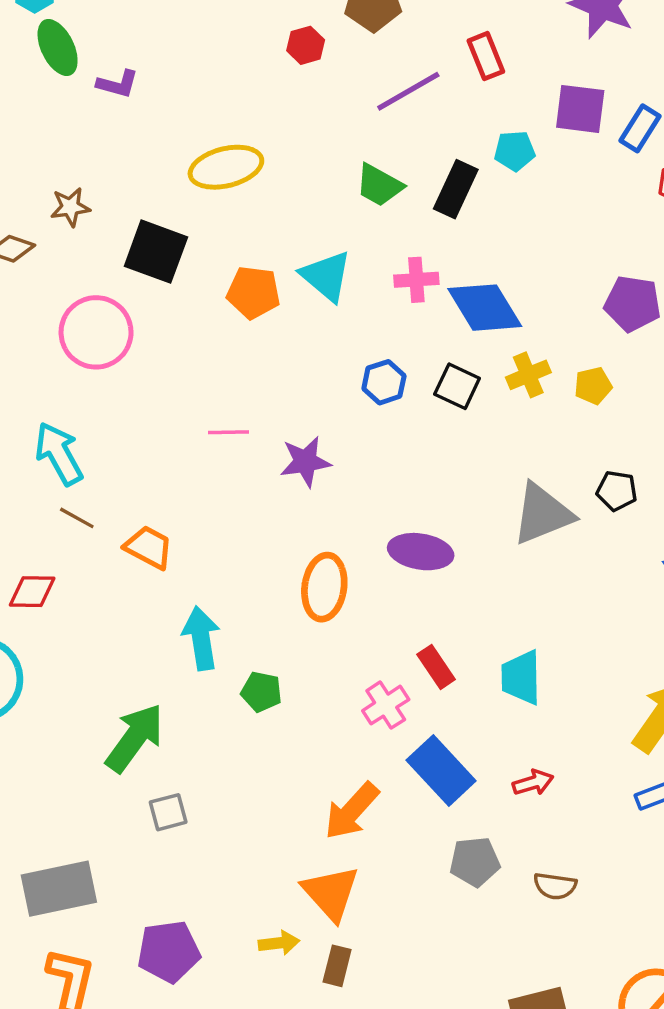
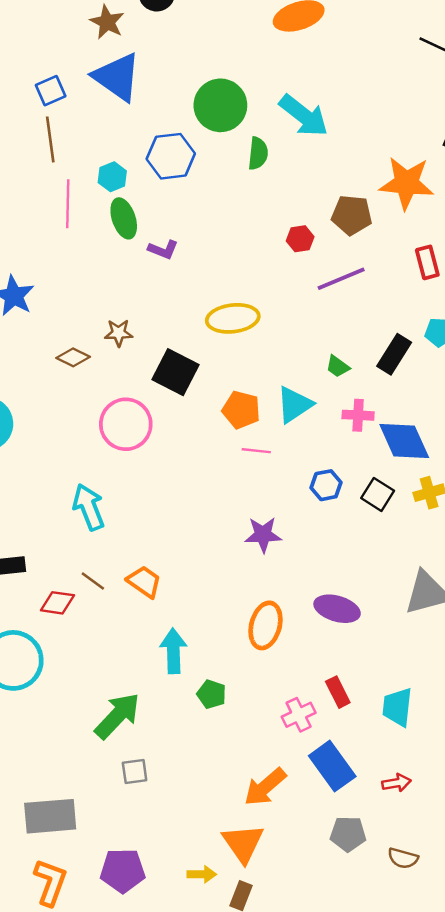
purple line: (408, 91) -> (341, 279), moved
green trapezoid: (379, 185) -> (338, 366), moved, size x0.7
cyan triangle: (326, 276) -> (294, 405), turned 39
pink line: (228, 432) -> (256, 451), moved
brown line: (77, 518) -> (93, 581), moved

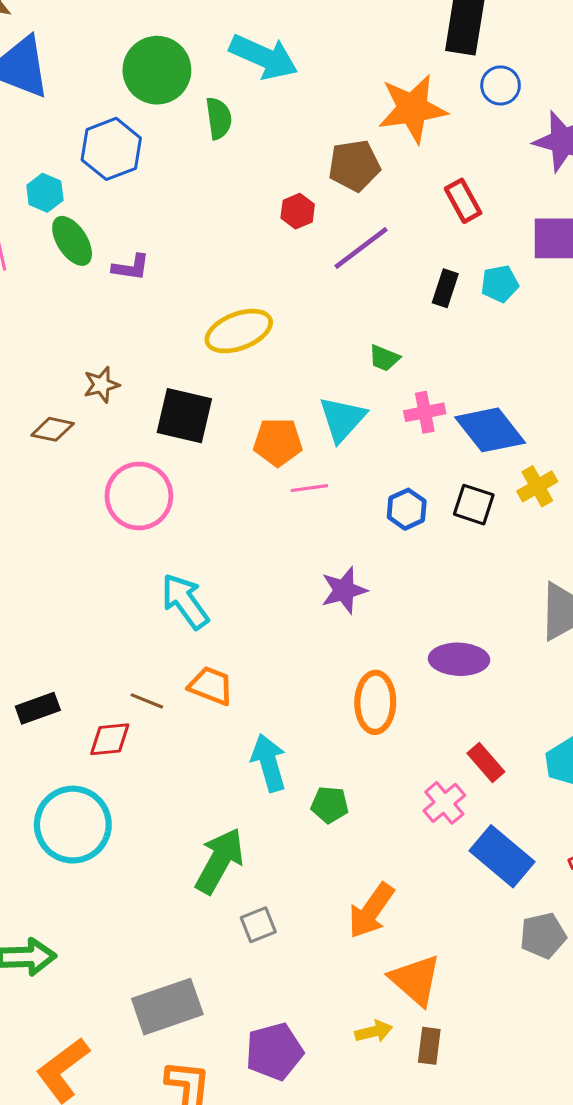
black rectangle: (394, 354) -> (445, 288), moved, size x0.7
cyan arrow: (89, 507) -> (185, 601), moved
orange arrow: (265, 787) -> (371, 911), moved

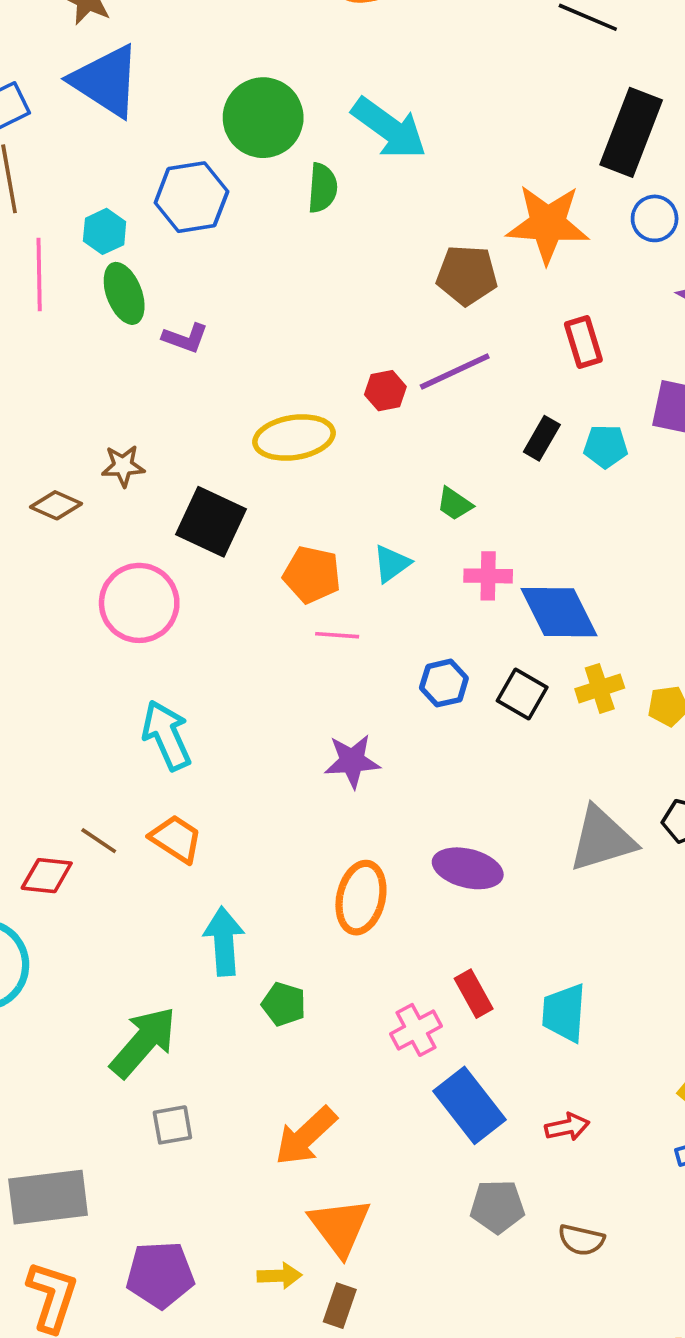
red hexagon: (298, 211) -> (385, 391), moved
cyan triangle: (342, 419) -> (392, 564), size x0.7

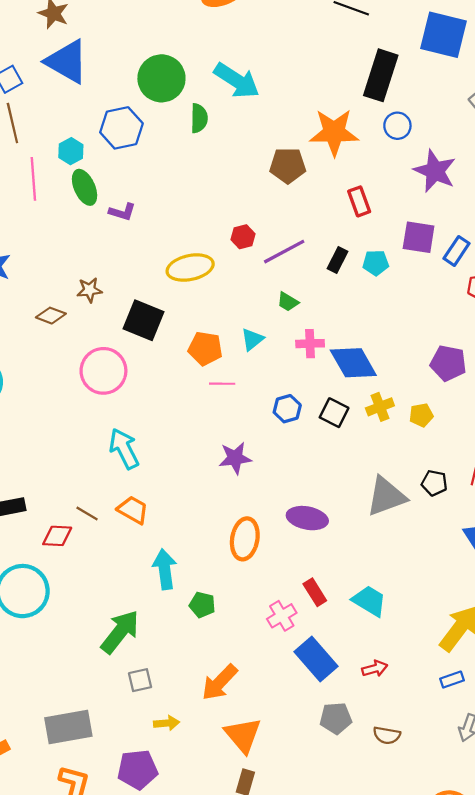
purple line: (455, 372) -> (284, 252), moved
cyan trapezoid: (564, 1013) -> (369, 601), turned 120
yellow arrow: (279, 1276) -> (167, 723), moved

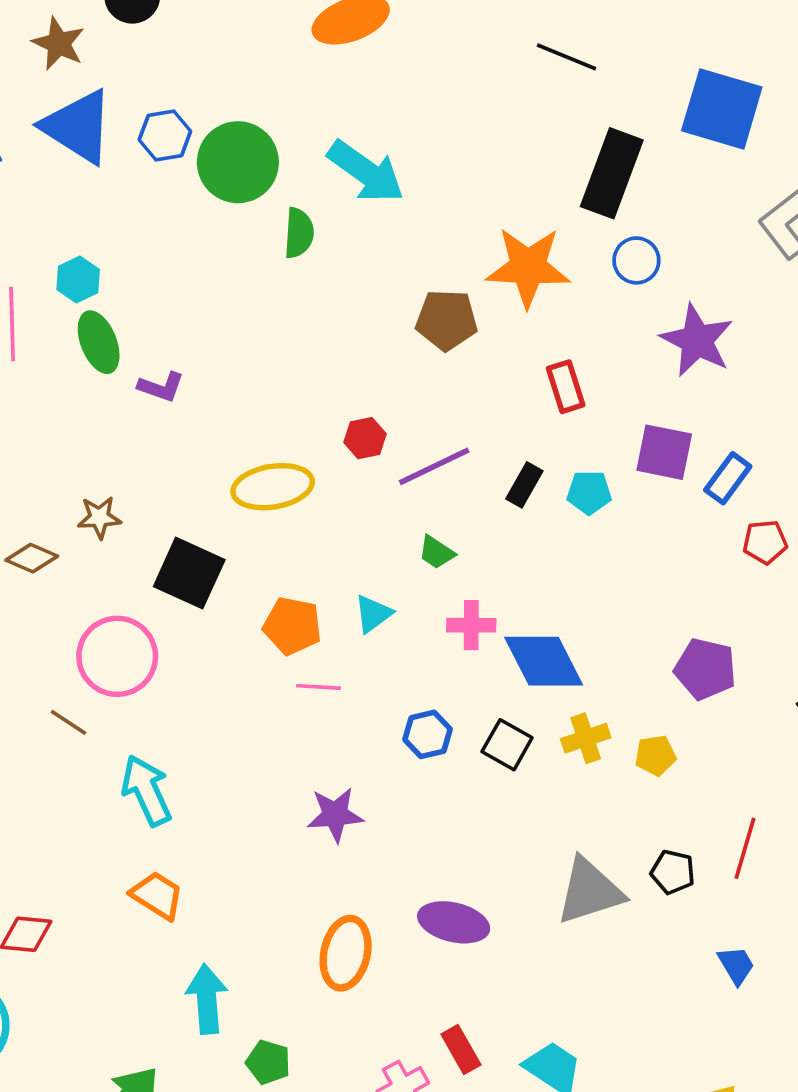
blue hexagon: (121, 128) -> (165, 136), moved, size x0.7
brown line: (87, 514) -> (69, 722), moved

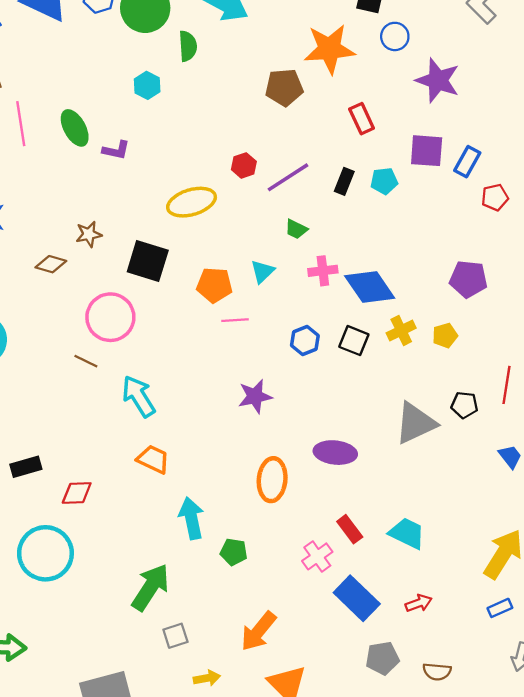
cyan hexagon: (78, 279) -> (147, 85), moved

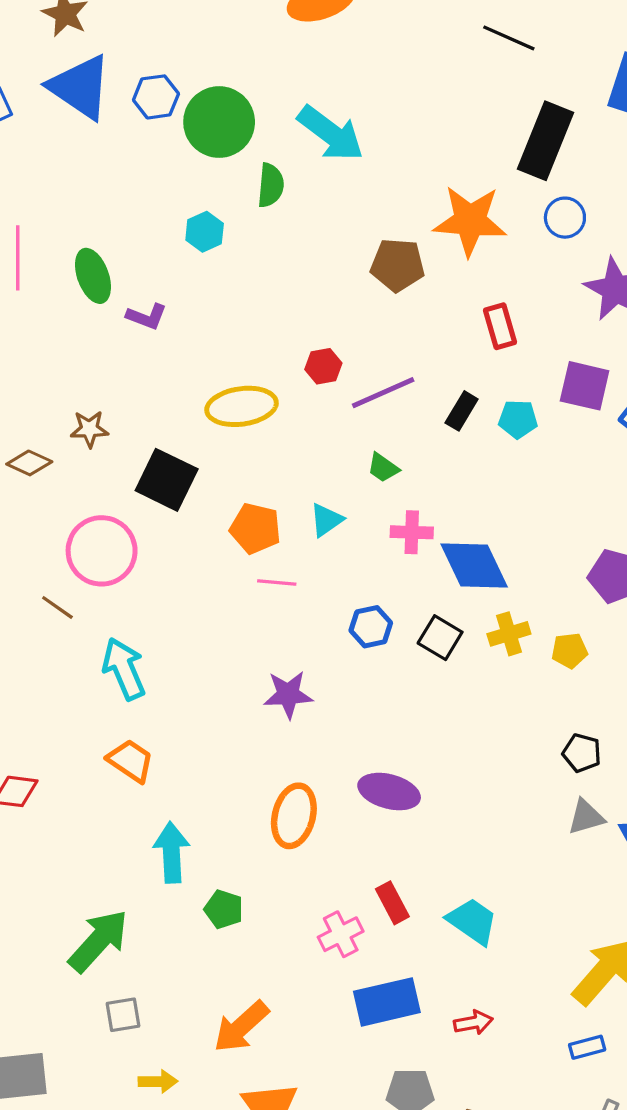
gray triangle: (415, 423) -> (586, 817), moved, size x0.6
blue rectangle: (357, 598) -> (387, 1002), turned -66

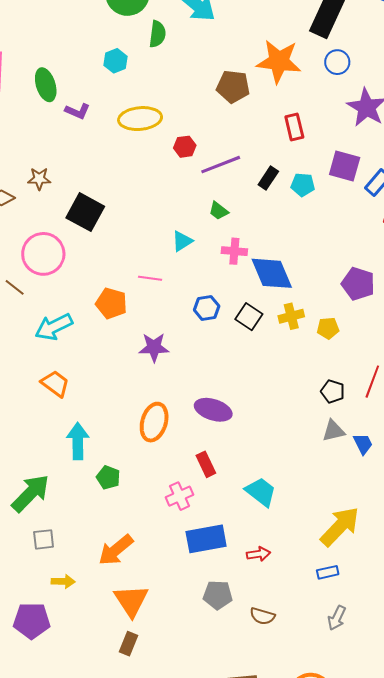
yellow ellipse: (242, 406) -> (140, 119), moved
orange pentagon: (255, 528) -> (111, 303), moved
cyan arrow: (124, 669) -> (54, 327), turned -96
red rectangle: (392, 903) -> (206, 464), moved

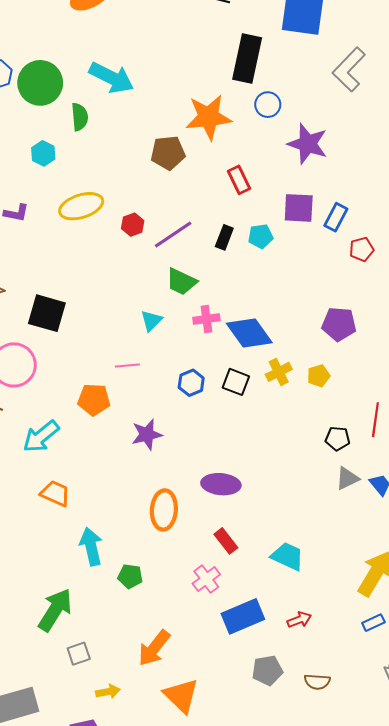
green trapezoid: (219, 211) -> (181, 282), size x1.5

